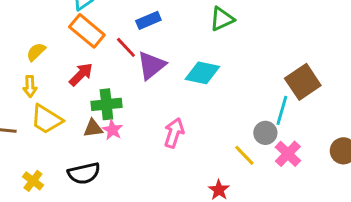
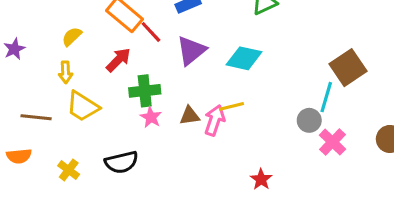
red line: (126, 47) -> (151, 32), moved
brown triangle: (93, 128) -> (190, 116), moved
yellow line: (244, 155) -> (232, 106), moved, turned -60

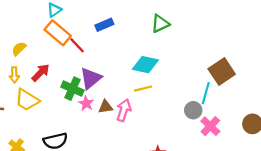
purple triangle: (191, 51) -> (91, 78), moved
red arrow: (118, 60) -> (41, 73), moved
green cross: (145, 91) -> (72, 89), turned 30
yellow line: (232, 106) -> (143, 89), moved
pink star: (151, 117) -> (86, 103), moved

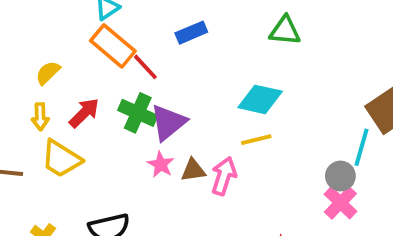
green triangle: (160, 24) -> (285, 31), turned 30
green cross: (72, 89) -> (138, 113), moved
pink cross: (210, 126) -> (340, 203), moved

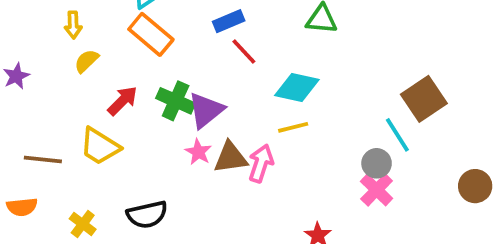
red line: (145, 67) -> (244, 51), moved
yellow arrow: (40, 117) -> (73, 25), moved
cyan line: (361, 147) -> (397, 135), turned -48
brown triangle: (193, 170) -> (231, 158), size x1.4

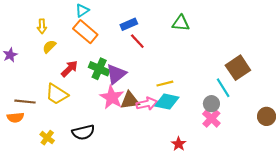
cyan diamond: (297, 87) -> (167, 102), moved
pink star: (198, 152) -> (112, 97), size x1.6
pink arrow: (261, 163) -> (147, 104), turned 60
orange semicircle: (22, 207) -> (15, 117), moved

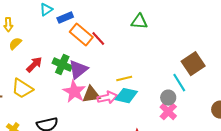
blue rectangle: (129, 24) -> (65, 18), moved
orange rectangle: (85, 32) -> (81, 35), moved

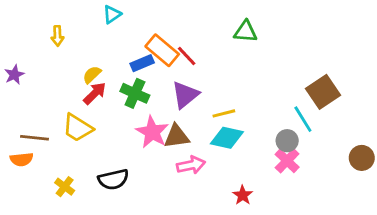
blue rectangle: (65, 18) -> (142, 63), moved
yellow semicircle: (15, 44) -> (92, 75), moved
purple triangle: (78, 70) -> (185, 95), moved
pink arrow: (107, 98) -> (191, 165), moved

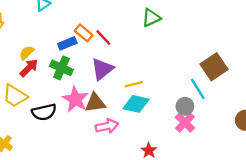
green triangle: (245, 32) -> (151, 18), turned -30
orange rectangle: (162, 50) -> (84, 33), size x0.7
black semicircle: (113, 179) -> (44, 112), moved

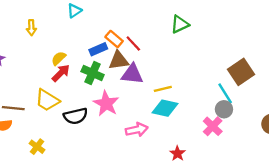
purple triangle: (102, 69) -> (132, 74), turned 45
brown triangle: (95, 103) -> (119, 61), moved
gray circle: (185, 106) -> (224, 109), moved

